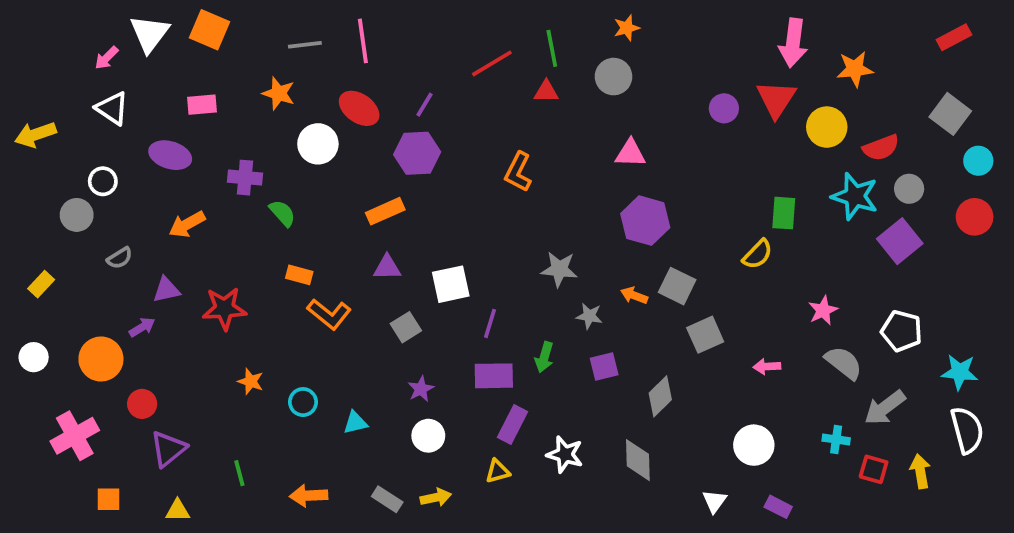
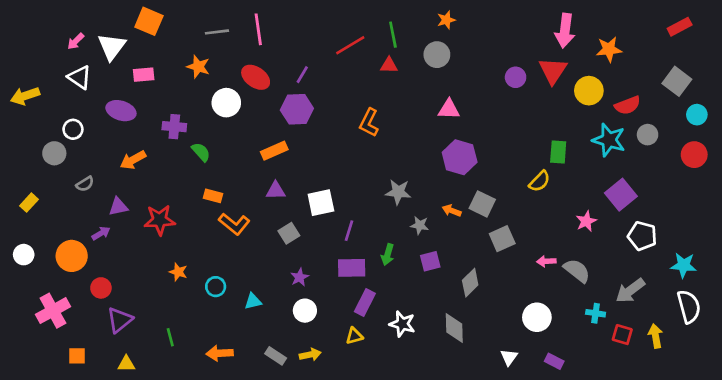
white triangle: (150, 34) -> (112, 47), moved
purple square: (900, 241) -> (621, 195), moved
gray semicircle: (844, 363) -> (577, 271), moved

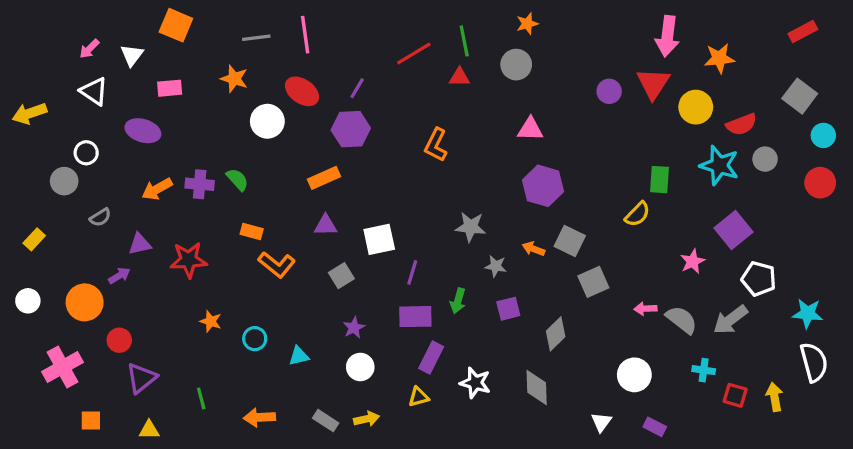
white triangle: (112, 47) -> (132, 55), size x0.7
purple cross: (174, 127) -> (200, 184), moved
gray arrow: (630, 291) -> (730, 320), moved

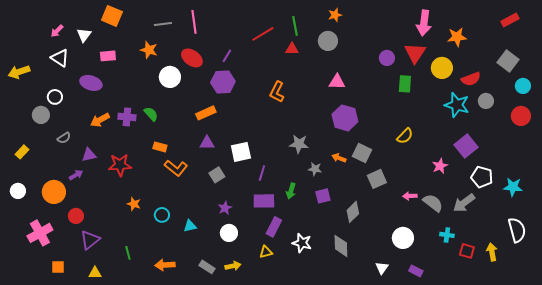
green rectangle: (660, 180) -> (405, 84), moved
cyan star: (808, 313) -> (513, 187), moved

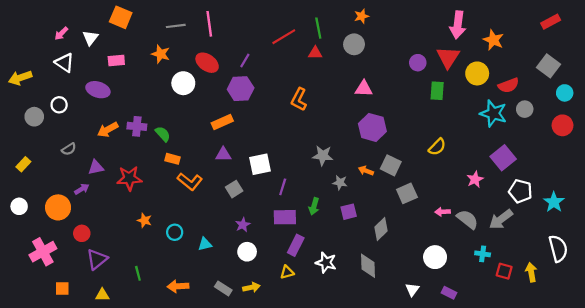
orange star: (457, 37) -> (493, 40), turned 30
green semicircle: (151, 114) -> (163, 134), moved
gray circle: (41, 115) -> (34, 117), moved
cyan star: (513, 187) -> (554, 202), turned 30

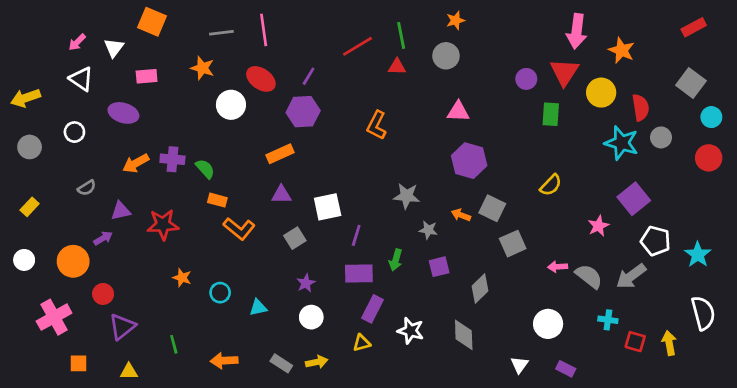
red semicircle: (508, 85) -> (641, 108), turned -78
gray circle: (34, 117) -> (30, 147), moved

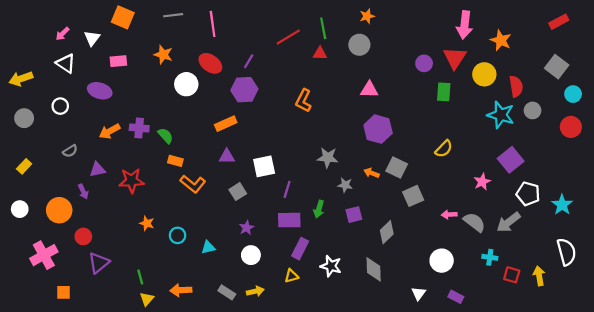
gray line: (221, 33) -> (173, 15), moved
purple arrow: (103, 238) -> (83, 192), turned 96
yellow triangle: (129, 372) -> (147, 299), moved, turned -48

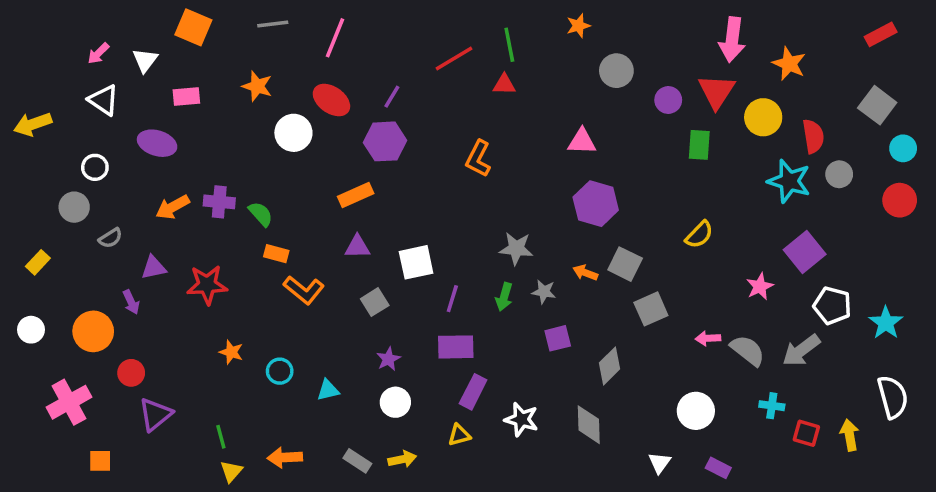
pink line: (213, 24) -> (335, 38), turned 30
gray circle: (359, 45) -> (616, 71), moved
gray circle: (24, 118) -> (74, 207), moved
green arrow: (319, 209) -> (504, 297), moved

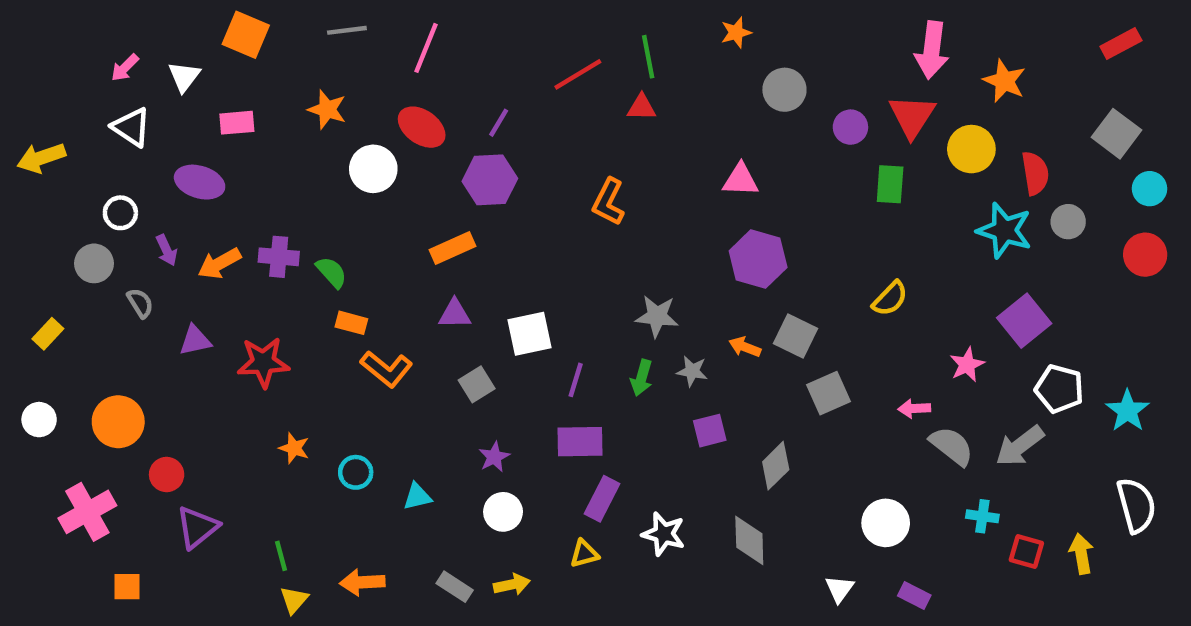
gray semicircle: (110, 238) -> (140, 303), turned -90
purple arrow: (131, 302) -> (167, 250), moved
pink arrow: (708, 338) -> (914, 409), moved

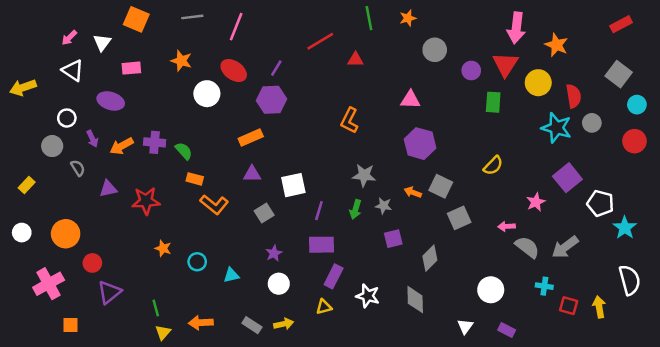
green line: (648, 57) -> (369, 18), moved
orange L-shape: (609, 202) -> (349, 120), moved
white pentagon: (1059, 389) -> (600, 203), moved

